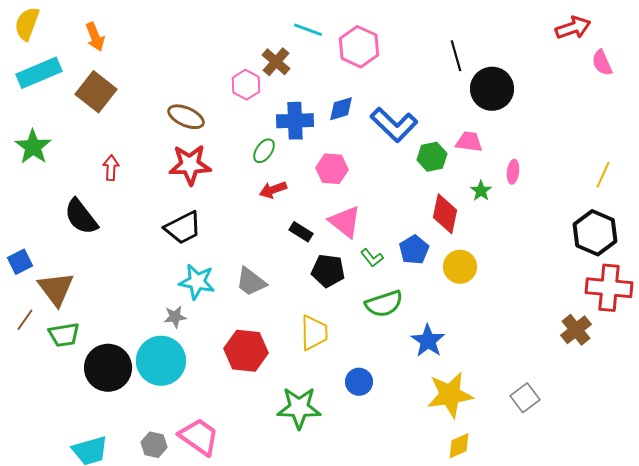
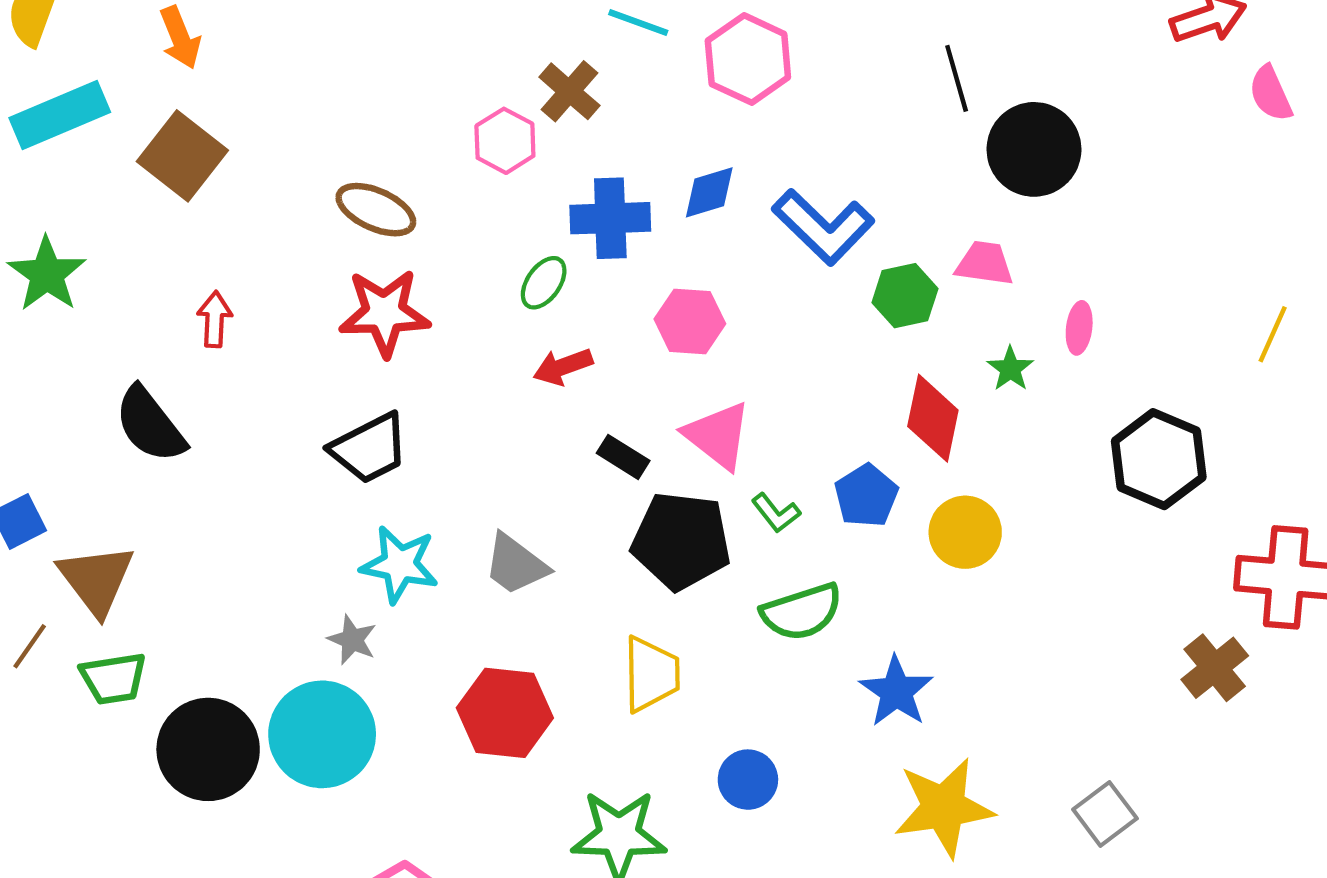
black hexagon: (595, 233) -> (1159, 459), moved
black pentagon: (328, 271) -> (681, 541), size x1.4
gray star: (175, 317) -> (352, 640), turned 30

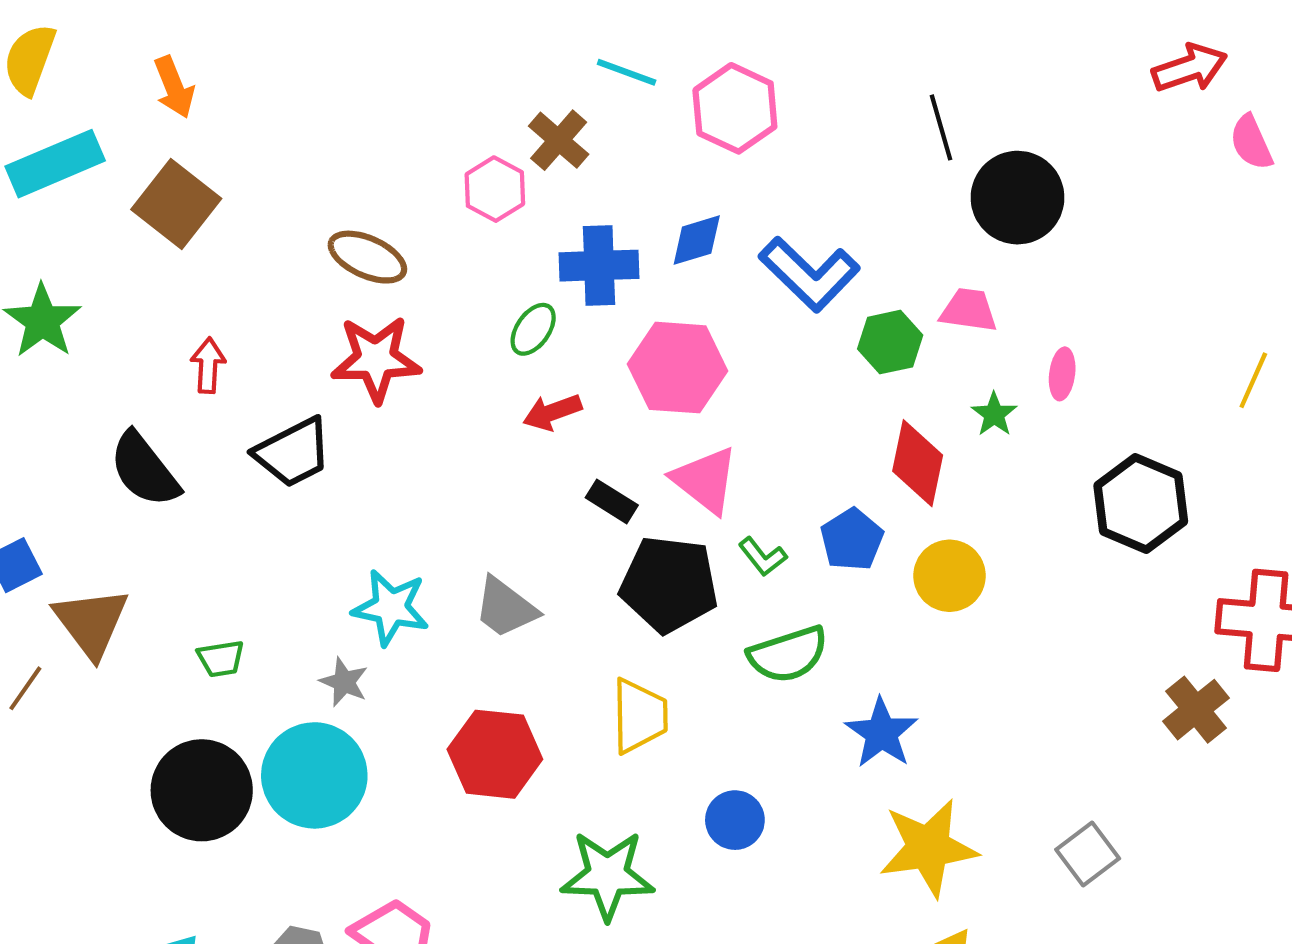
pink hexagon: (690, 321) -> (678, 368), size x1.4
black trapezoid: (369, 448) -> (293, 453), moved
green trapezoid: (113, 678) -> (221, 659), moved, size x0.7

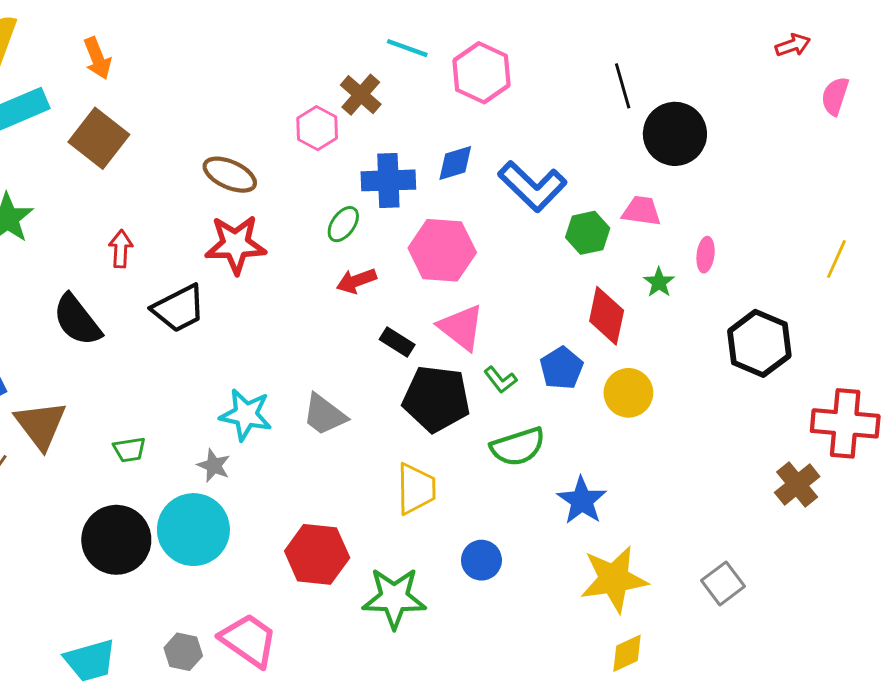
red arrow: (1190, 68) -> (793, 45), size x0.7
pink semicircle: (1251, 142) -> (835, 96), turned 42
red hexagon: (495, 754) -> (317, 554), moved

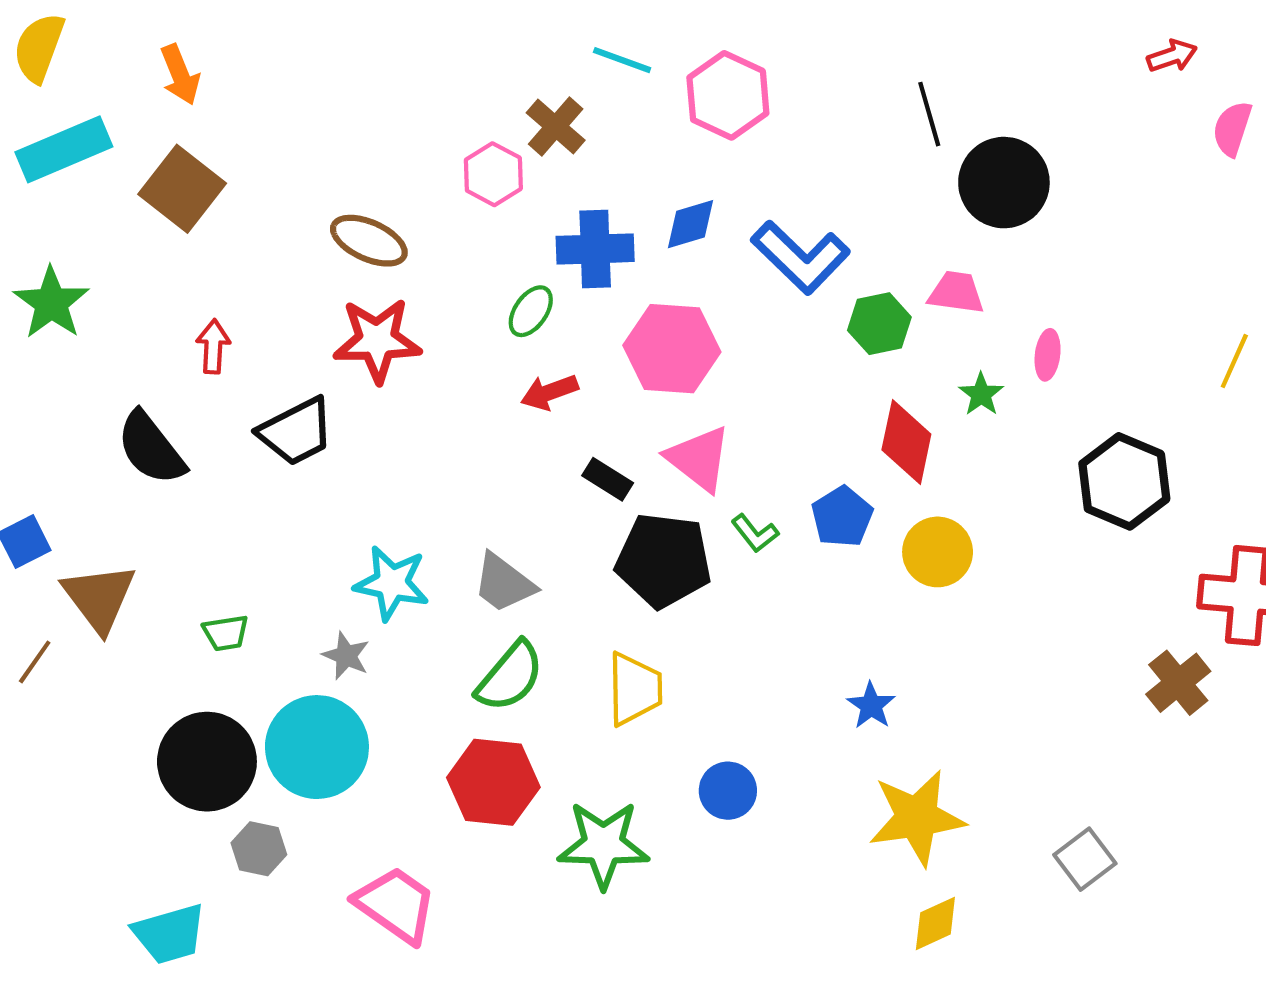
green semicircle: (518, 447) -> (510, 676), moved, turned -32
blue star: (582, 500) -> (871, 706), size x0.7
gray square: (723, 583) -> (1085, 859), moved
gray hexagon: (183, 652) -> (259, 849), moved

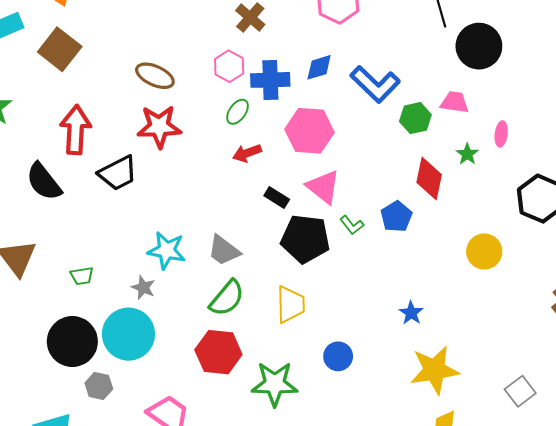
pink hexagon: (493, 174) -> (229, 66), moved
red arrow: (213, 346) -> (76, 130), size x1.8
yellow circle: (938, 552) -> (484, 252), moved

